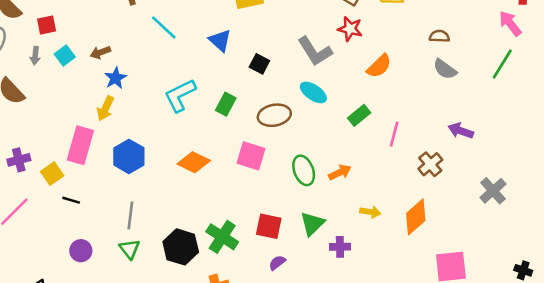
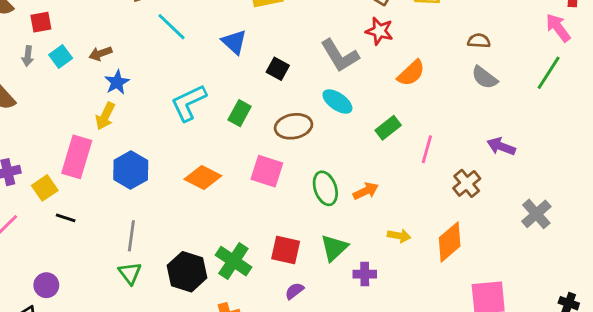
purple circle: (81, 251) -> (46, 285), moved

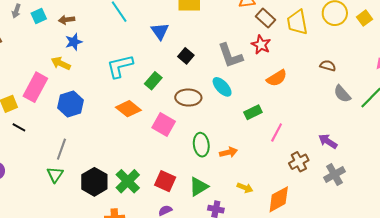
gray semicircle: (485, 78) -> (342, 94), moved
yellow arrow: (105, 116) -> (61, 63), turned 78
orange diamond: (203, 177) -> (128, 109), moved
gray cross: (536, 214) -> (334, 175), moved

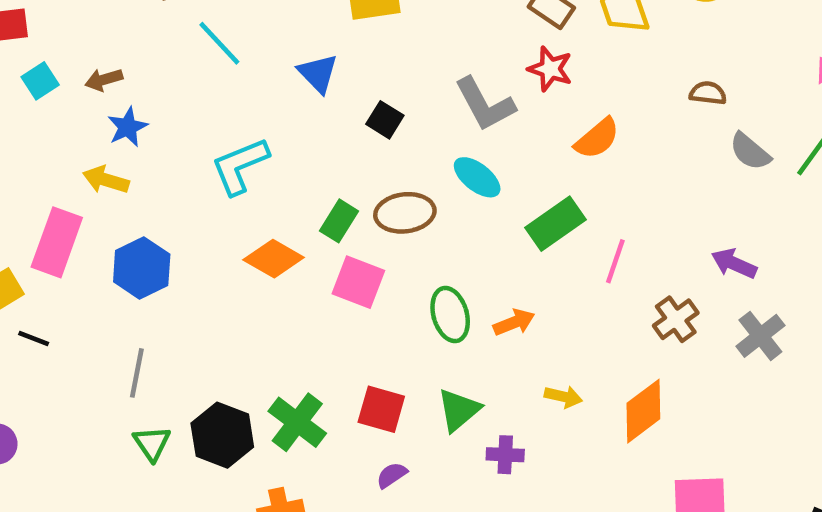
green rectangle: (153, 81) -> (339, 221), moved
green rectangle: (253, 112) -> (555, 224), size x1.4
green triangle: (55, 175) -> (152, 443), moved

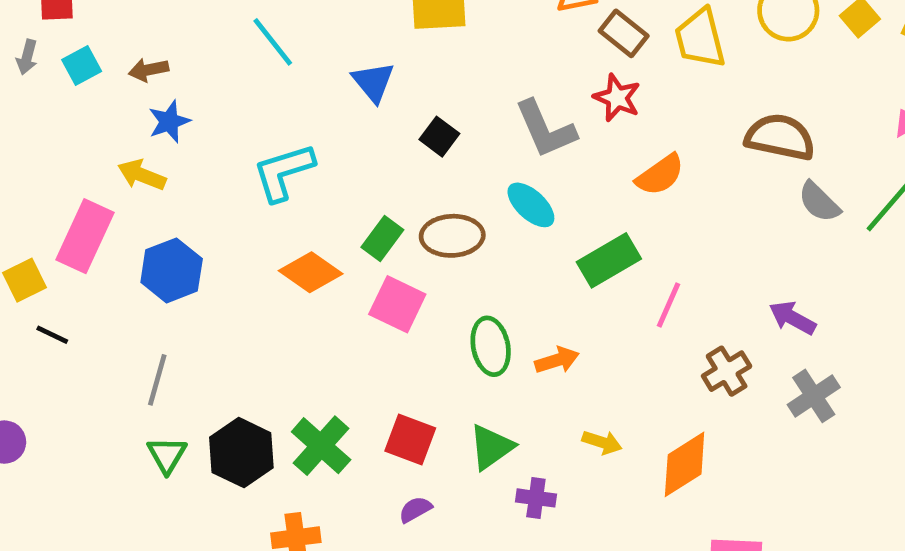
brown semicircle: (708, 93) -> (780, 137), size x1.8

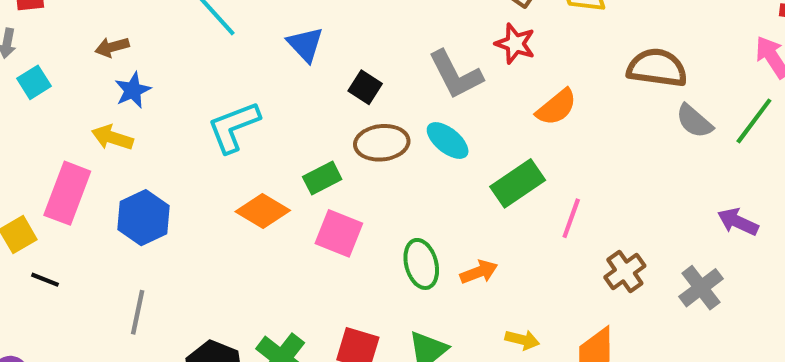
cyan square: (82, 65) -> (34, 82), moved
brown ellipse: (452, 236) -> (382, 143), moved
green rectangle: (382, 239) -> (322, 178), turned 30
purple arrow: (792, 318) -> (738, 222), moved

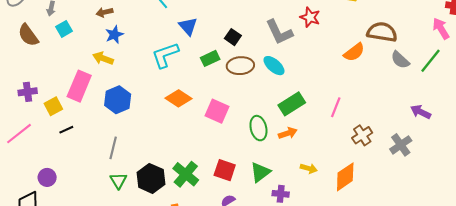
blue triangle: (305, 44) -> (188, 26), moved
orange semicircle: (556, 107) -> (354, 52), moved
green rectangle: (322, 178) -> (210, 58), moved
green rectangle: (518, 183) -> (292, 104), moved
black line: (45, 280) -> (66, 130), turned -48

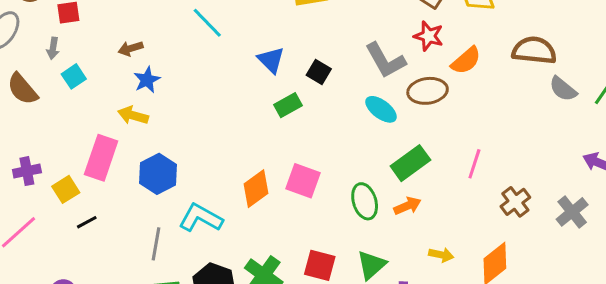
blue triangle: (188, 26) -> (271, 60), moved
orange semicircle: (354, 52) -> (466, 61), moved
cyan L-shape: (165, 55) -> (201, 218), moved, turned 52
brown ellipse: (240, 66) -> (428, 91), moved
orange diamond: (179, 98) -> (256, 189), moved, turned -65

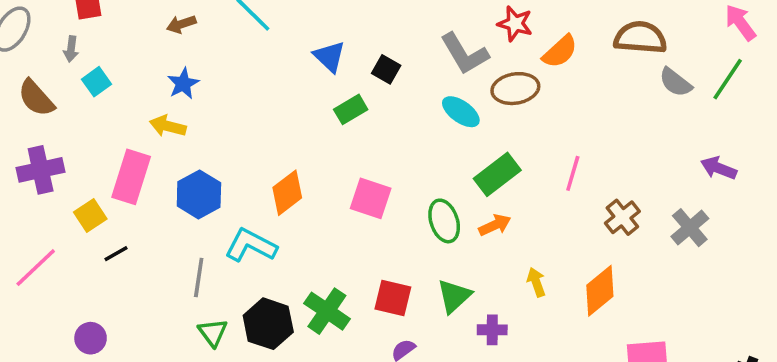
brown arrow: (131, 48) -> (181, 24), moved
purple cross: (27, 171) -> (41, 170), moved, size x1.4
orange diamond: (256, 189) -> (287, 193), moved
yellow arrow: (441, 255) -> (536, 282), turned -120

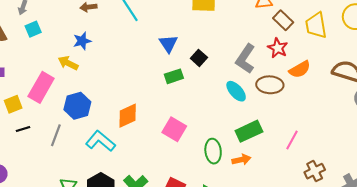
gray L-shape: (465, 54) -> (245, 59), turned 52
gray line: (199, 277) -> (56, 135), moved

